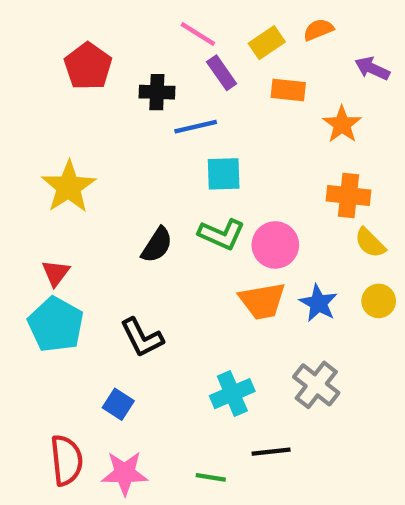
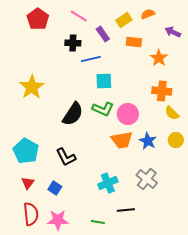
pink line: (198, 34) -> (79, 16), moved
red pentagon: (88, 66) -> (38, 19), moved
black semicircle: (157, 245) -> (73, 114), size x1.4
red triangle: (56, 273) -> (28, 183), moved

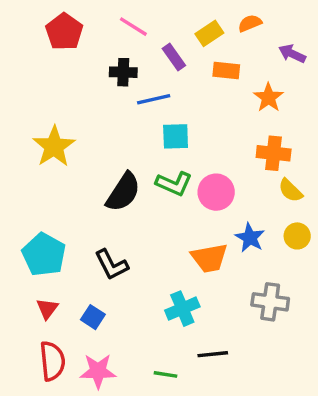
orange trapezoid: (122, 140) -> (209, 258), moved
gray cross: (147, 179) -> (270, 302), moved, turned -30

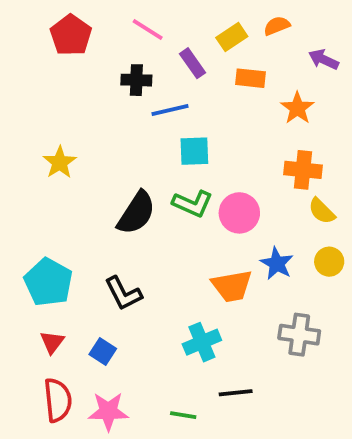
yellow star: (54, 147) -> (60, 162), size x0.7

